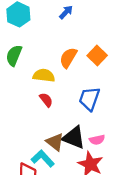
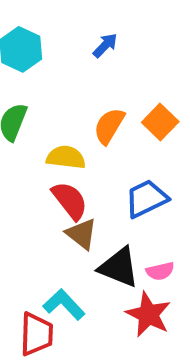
blue trapezoid: (89, 99) -> (146, 199), turned 45
red semicircle: (46, 100) -> (70, 201), size x1.5
brown triangle: (55, 142) -> (82, 234), moved

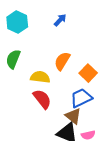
orange square: (160, 122) -> (88, 73), moved
brown triangle: (82, 234) -> (73, 116), moved

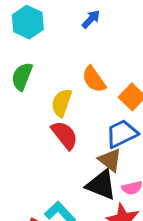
orange semicircle: (62, 61) -> (94, 79), turned -66
yellow semicircle: (40, 77) -> (62, 103), turned -78

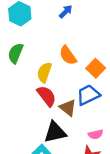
brown triangle: (110, 160) -> (68, 108), moved
black triangle: (101, 185) -> (55, 132), moved, turned -35

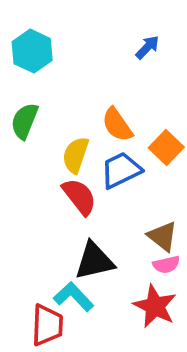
blue arrow: (66, 12) -> (147, 47), moved
blue trapezoid: (88, 95) -> (121, 170), moved
brown triangle: (68, 108) -> (163, 236), moved

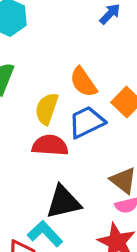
red semicircle: (79, 197) -> (50, 145), turned -48

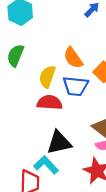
blue trapezoid: (87, 122) -> (75, 86), turned -148

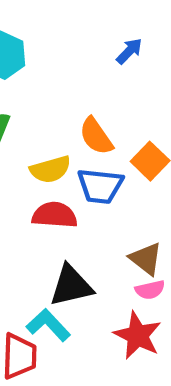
yellow semicircle: (47, 77) -> (50, 169), turned -125

